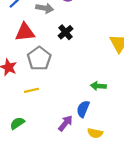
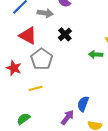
red triangle: (25, 32) -> (28, 36), turned 36
green arrow: (98, 86) -> (96, 54), moved

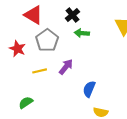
green arrow: (96, 54) -> (82, 33), moved
purple arrow: (67, 117) -> (66, 67), moved

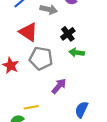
gray pentagon: (47, 40) -> (41, 58), turned -30
yellow line: (40, 71) -> (31, 107), moved

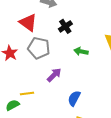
green arrow: (77, 53) -> (81, 51), moved

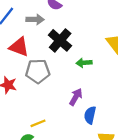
black cross: (65, 26) -> (60, 40), size x1.5
purple arrow: (54, 75) -> (76, 97), moved

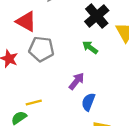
black cross: (60, 40) -> (97, 16), moved
green arrow: (84, 63) -> (90, 47), turned 32

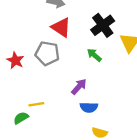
red triangle: (26, 21) -> (61, 27), moved
blue semicircle: (88, 102) -> (89, 107), turned -114

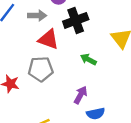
black cross: (103, 25) -> (76, 20), moved, turned 30

